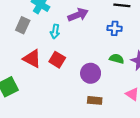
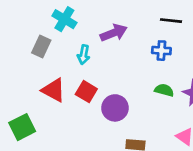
purple circle: (91, 73) -> (115, 108), moved

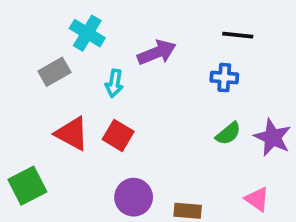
gray rectangle: (41, 46) -> (54, 72), turned 35
green semicircle: (164, 90) -> (228, 134), turned 126
purple circle: (115, 108) -> (134, 197), moved

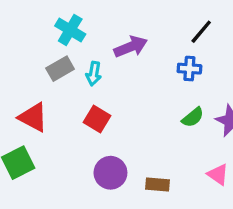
black line: (238, 35) -> (201, 32), turned -56
gray rectangle: (54, 72) -> (60, 69), moved
red triangle: (72, 134) -> (33, 117), moved

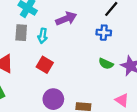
gray rectangle: (60, 69) -> (21, 33), turned -56
green semicircle: (193, 117) -> (106, 64), turned 64

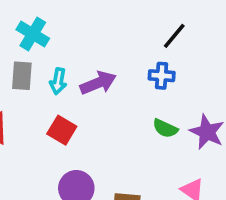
purple arrow: (66, 19) -> (98, 83), moved

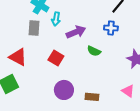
cyan arrow: (58, 81) -> (56, 19), moved
green semicircle: (165, 128) -> (94, 51), moved

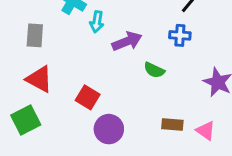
gray rectangle: (34, 28) -> (35, 35), moved
red square: (56, 58) -> (88, 97), moved
brown rectangle: (92, 97) -> (172, 125), moved

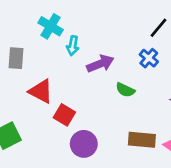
blue cross: (180, 35) -> (149, 58), turned 36
red triangle: (39, 79) -> (41, 91), moved
brown rectangle: (172, 125) -> (142, 140), size x1.4

